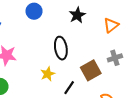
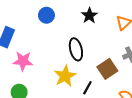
yellow star: (48, 74) -> (65, 76), size x1.5

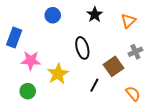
yellow star: (65, 76) -> (58, 74), moved

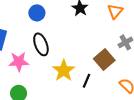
black ellipse: (82, 48) -> (41, 44), moved
yellow star: (58, 74) -> (64, 71), moved

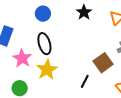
pink star: (19, 62) -> (22, 58), turned 30
yellow star: (64, 71) -> (47, 70), moved

